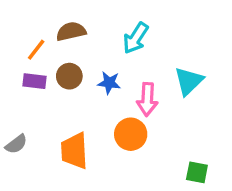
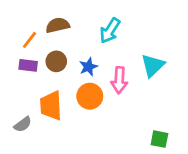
blue star: (109, 83) -> (88, 67), turned -30
orange circle: (131, 134) -> (90, 96), moved
gray semicircle: (16, 144) -> (23, 124), moved
orange trapezoid: (74, 151) -> (51, 106), moved

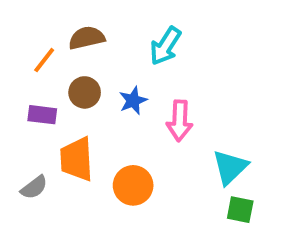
purple rectangle: (28, 65) -> (42, 115), moved
cyan triangle: (153, 65) -> (230, 167), moved
orange circle: (90, 96) -> (133, 185), moved

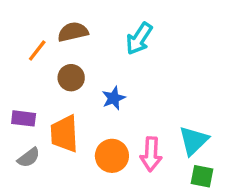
blue star: (133, 101) -> (114, 98), moved
purple rectangle: (42, 115) -> (24, 118), moved
pink arrow: (180, 121) -> (151, 154), moved

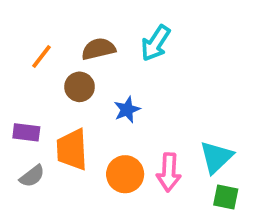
brown semicircle: (73, 32) -> (99, 49), moved

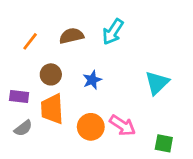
brown circle: (80, 87) -> (51, 74), moved
cyan triangle: (216, 157) -> (157, 83), moved
pink arrow: (169, 172) -> (122, 125), turned -60

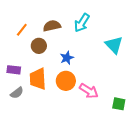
brown circle: (51, 74) -> (39, 46), moved
cyan triangle: (157, 83) -> (114, 45), moved, turned -30
orange circle: (91, 127) -> (66, 81), moved

